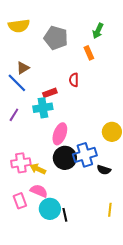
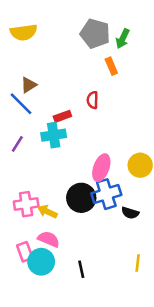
gray pentagon: (56, 38) -> (95, 34), moved
pink ellipse: (60, 134) -> (101, 168), moved
cyan circle: (50, 209) -> (41, 262), moved

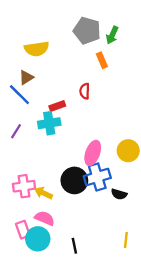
yellow semicircle: (24, 32) -> (37, 49), moved

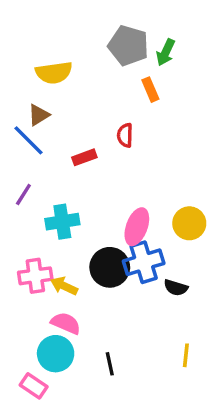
cyan cross: (49, 123) -> (62, 222), moved
pink rectangle: (23, 230) -> (34, 386), moved, turned -36

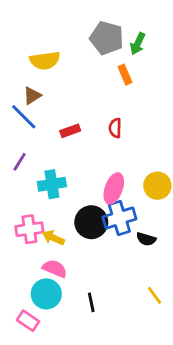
red semicircle: (125, 135) -> (115, 128), moved
yellow line: (186, 355) -> (155, 295), turned -42

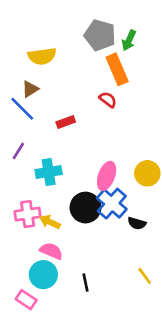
orange rectangle: (125, 75) -> (117, 69), size x1.6
red semicircle: (115, 128) -> (108, 100), moved, turned 126
blue cross: (119, 218) -> (112, 204), turned -32

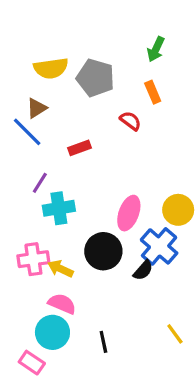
gray pentagon: (100, 35) -> (95, 78), moved
orange rectangle: (117, 69) -> (153, 92), moved, size x0.6
purple line: (18, 151) -> (40, 183), moved
blue cross: (112, 204) -> (159, 246), moved
black semicircle: (137, 223) -> (143, 270), moved, turned -66

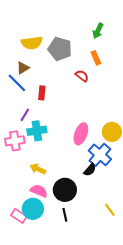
red rectangle: (80, 148) -> (42, 93), moved, turned -64
black circle: (103, 251) -> (65, 190), moved
pink cross: (33, 259) -> (15, 141), moved
pink rectangle: (32, 363) -> (19, 216), moved

